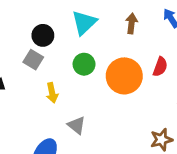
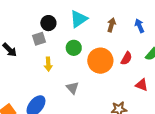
gray square: (33, 60) -> (39, 39), turned 32
gray triangle: (77, 125) -> (73, 88), moved

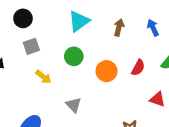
black circle: (48, 23) -> (23, 18), moved
orange circle: (100, 61) -> (107, 71), size x0.7
yellow arrow: (48, 64) -> (43, 77), turned -48

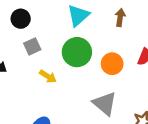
green circle: (74, 56) -> (77, 52), size x1.5
gray triangle: (74, 105) -> (105, 104), moved, size x1.5

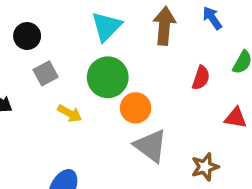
brown arrow: (120, 18) -> (164, 26), size x1.5
orange circle: (112, 64) -> (136, 108), moved

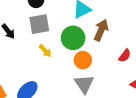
brown arrow: (164, 26) -> (101, 30), moved
gray square: (46, 73) -> (39, 24), size x1.5

